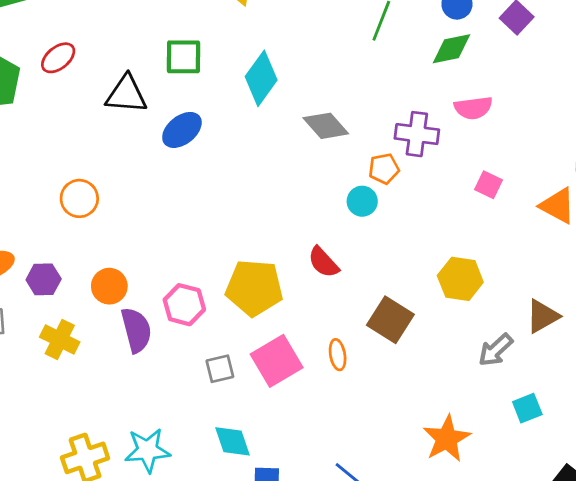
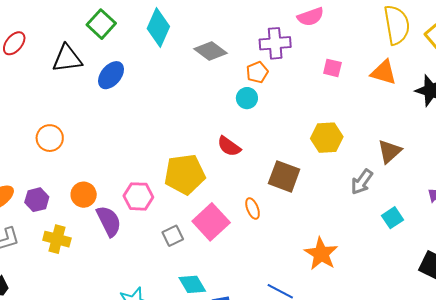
green square: (184, 57) -> (101, 24), turned -36
orange star: (447, 439) -> (321, 254), moved

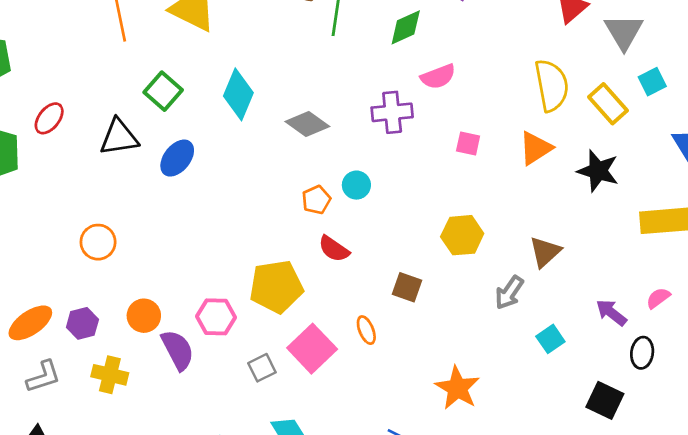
orange pentagon: (257, 72) -> (316, 200), moved
orange triangle: (384, 72) -> (535, 148), turned -48
brown square: (284, 176) -> (407, 287), size x0.7

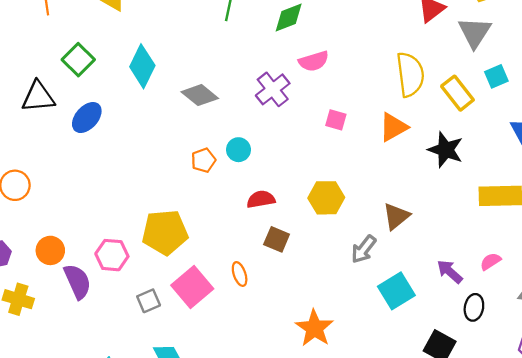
purple cross: (392, 112) -> (273, 89), turned -36
red semicircle: (334, 249) -> (261, 199), moved, turned 132
cyan square: (550, 339) -> (396, 291), size x1.5

